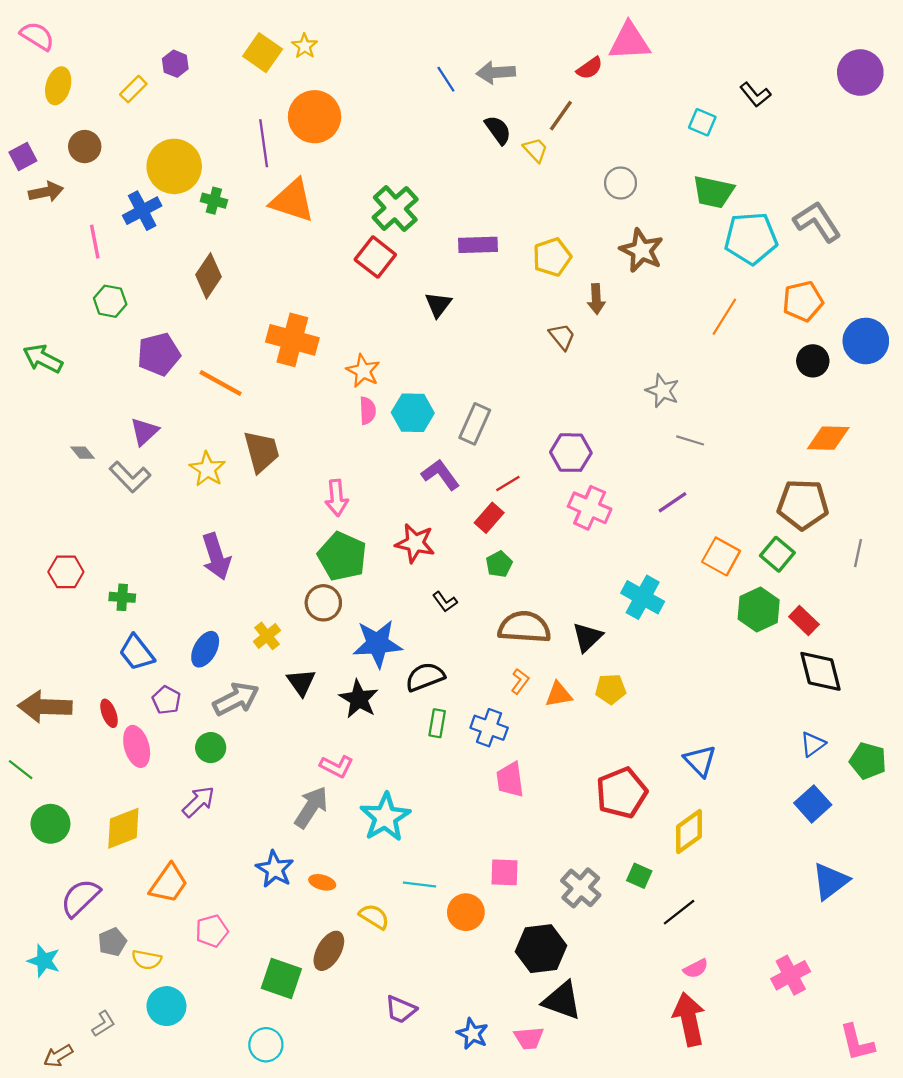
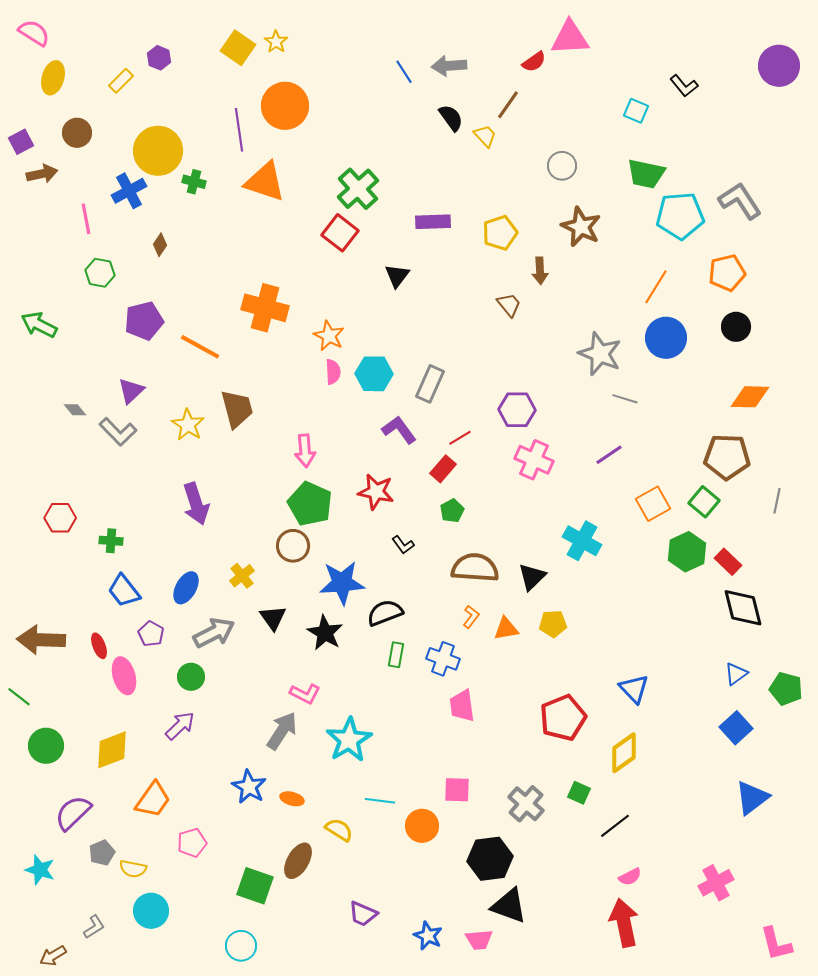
brown diamond: (208, 276) -> (160, 245), moved, size x0.6
blue circle: (866, 341) -> (666, 338), moved
gray star: (663, 391) -> (600, 354), size x1.4
orange square: (721, 556) -> (653, 504), turned 32

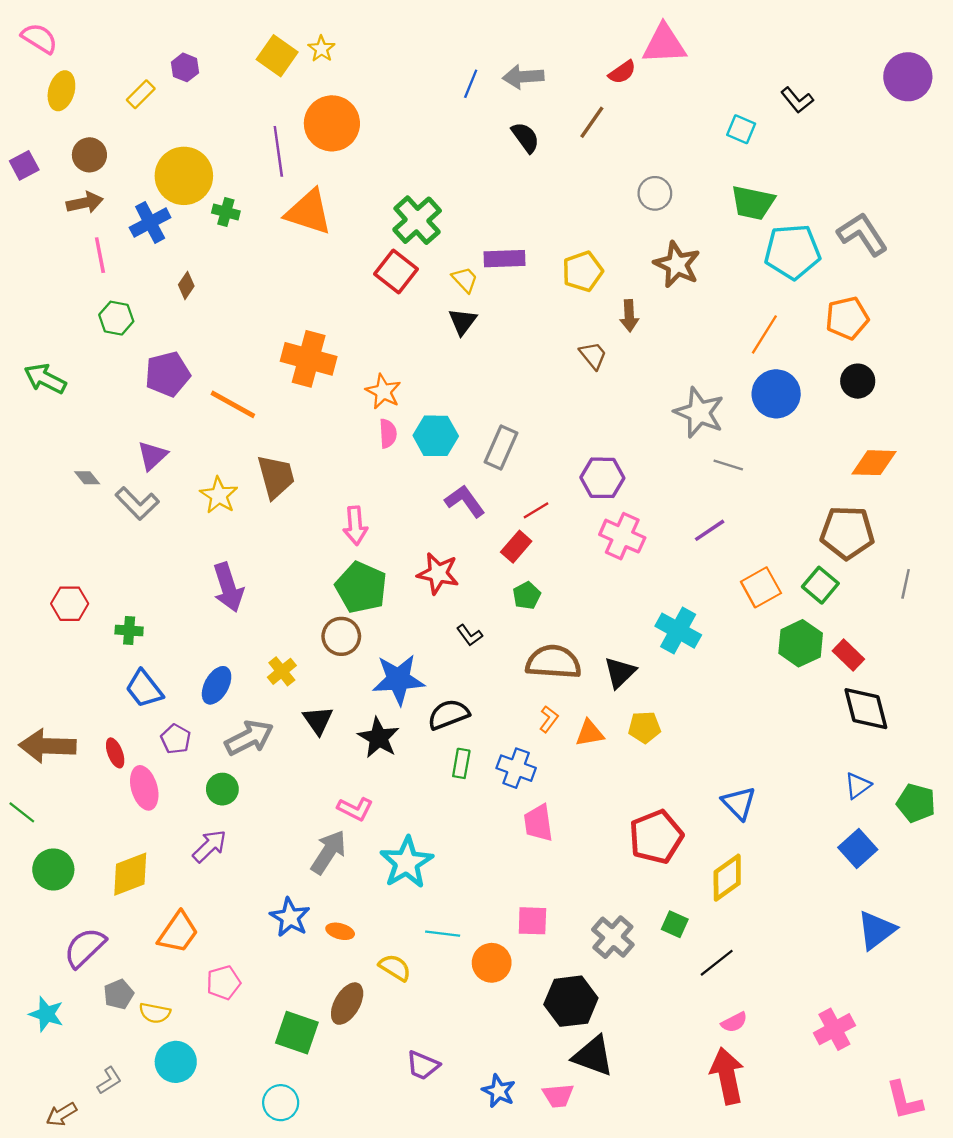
blue line: (404, 72) -> (471, 84), turned 55
yellow trapezoid: (485, 136) -> (465, 280), moved
brown arrow: (42, 174) -> (85, 203), moved

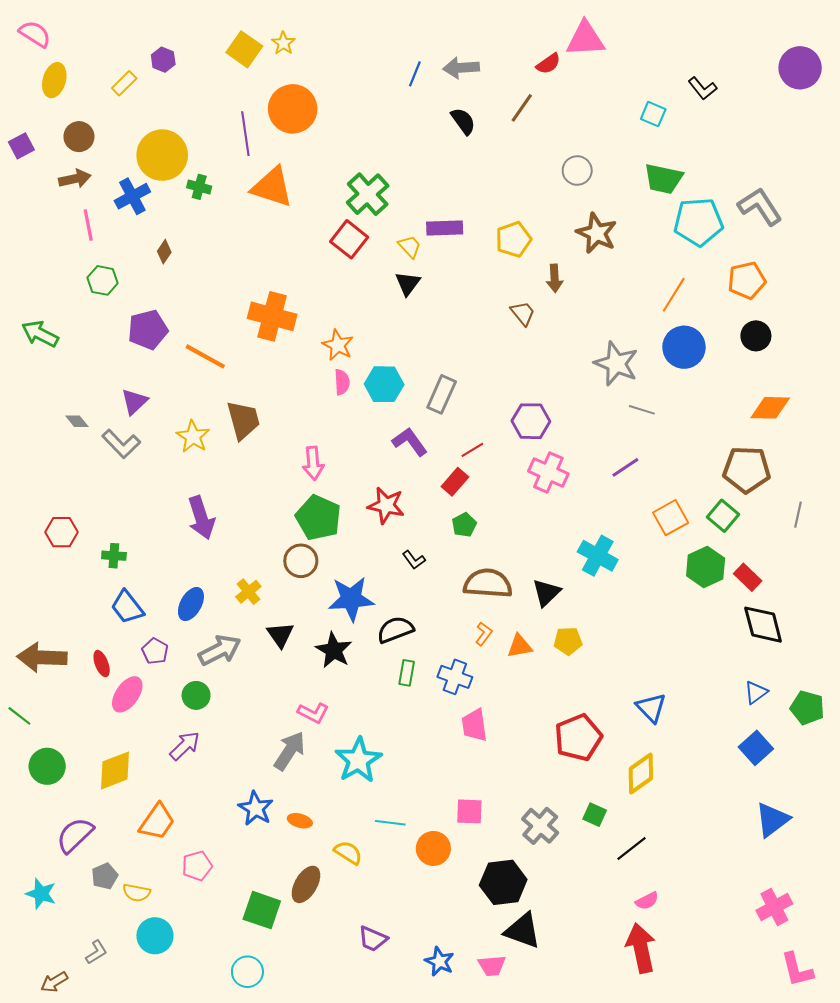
pink ellipse: (144, 788) -> (127, 694), turned 51
pink cross: (834, 1029) -> (774, 907), moved

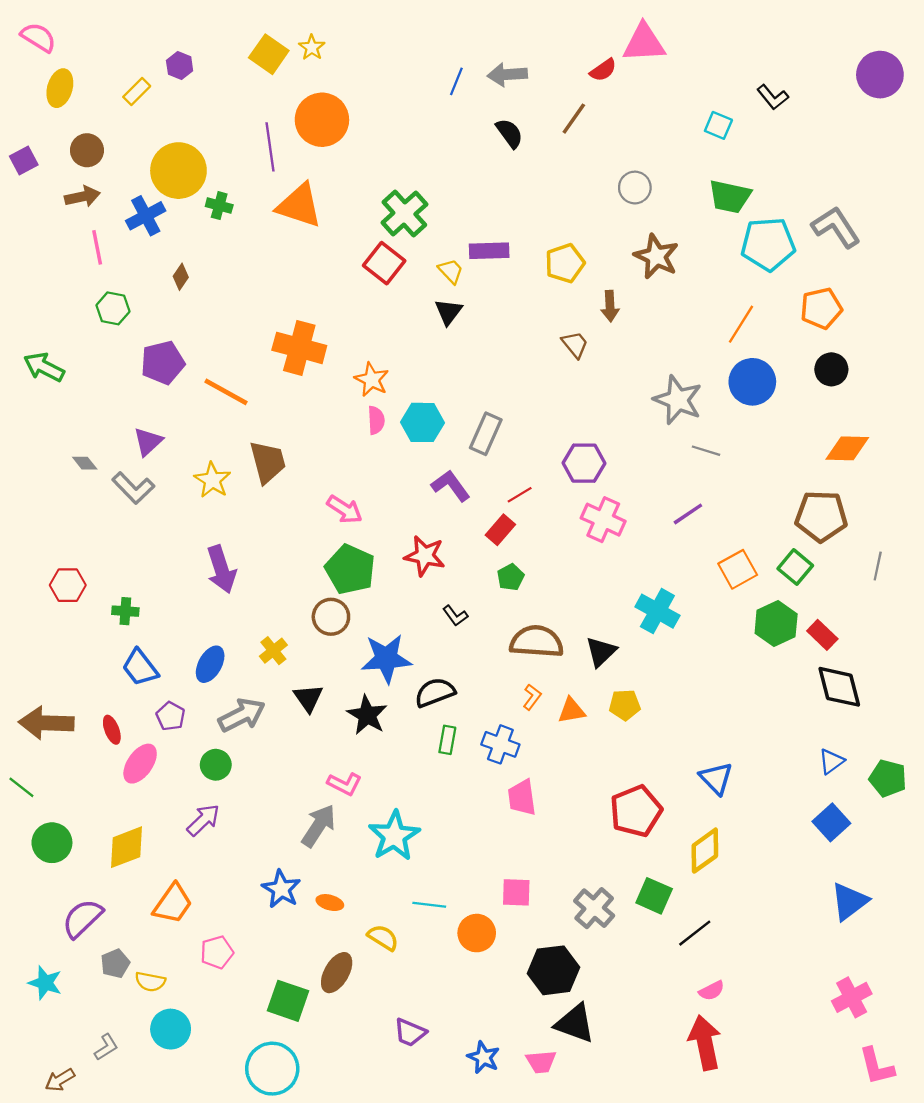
pink arrow: (313, 463) -> (345, 509), turned -52
green square: (595, 815) -> (654, 896), size x1.4
cyan circle: (247, 972) -> (272, 1069), size x1.5

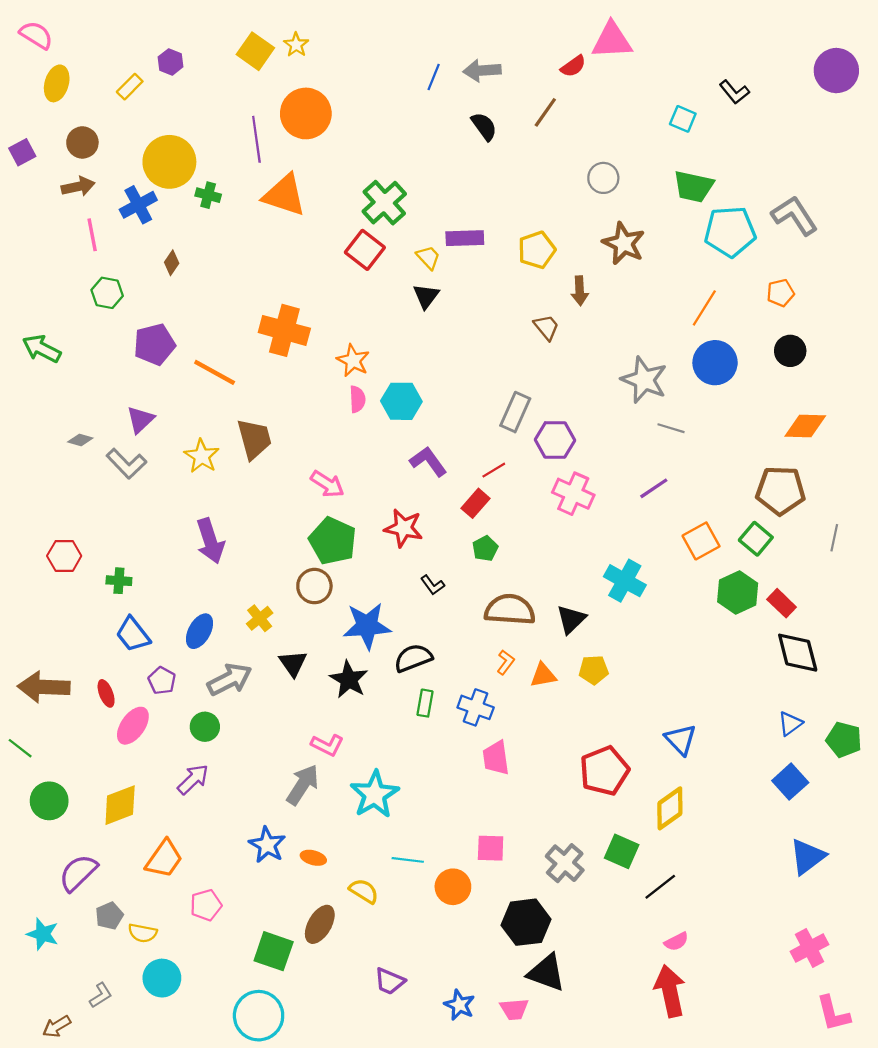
orange pentagon: (821, 308) -> (781, 293), size x0.7
gray rectangle: (486, 434) -> (515, 412), moved
gray diamond: (85, 463) -> (80, 440), turned -35

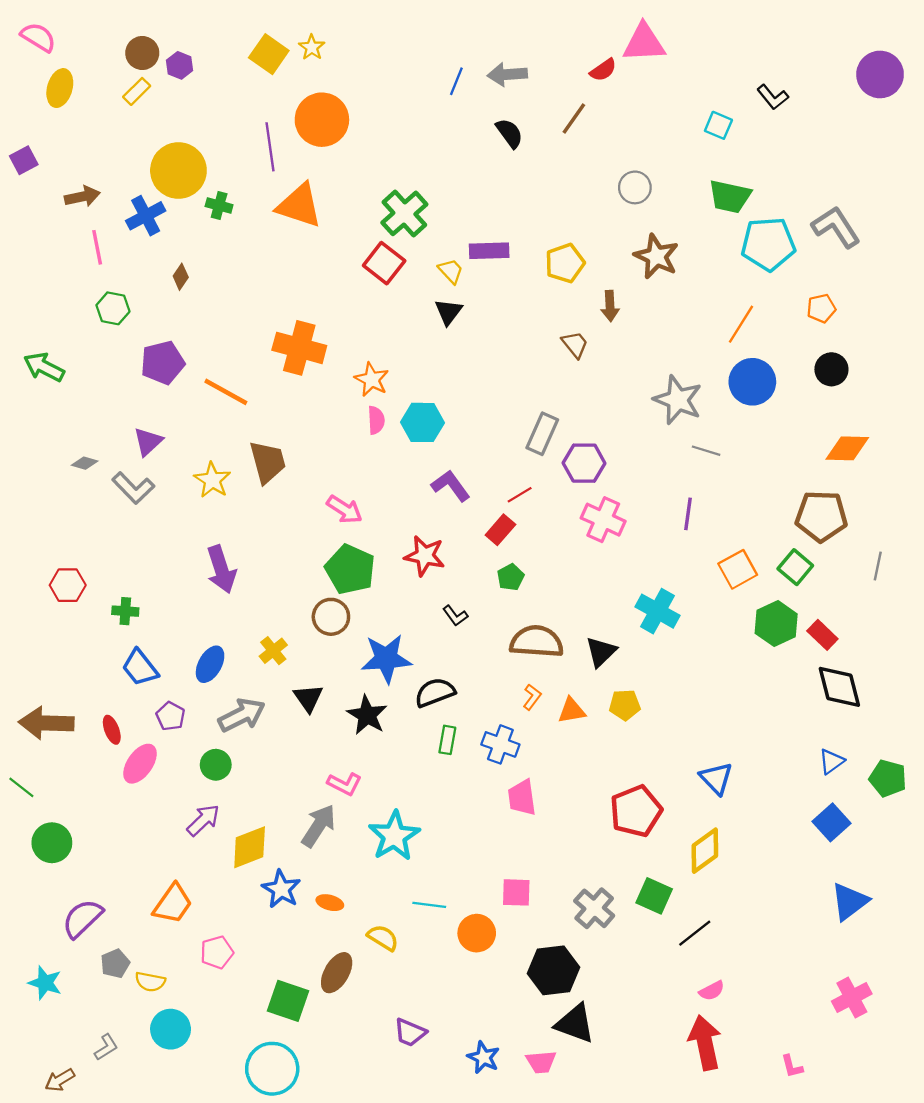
brown circle: (82, 142) -> (142, 53), moved
purple line: (654, 488) -> (688, 514), turned -48
yellow diamond: (120, 805) -> (250, 847), moved
pink L-shape: (833, 1013) -> (792, 1066), moved, size x0.6

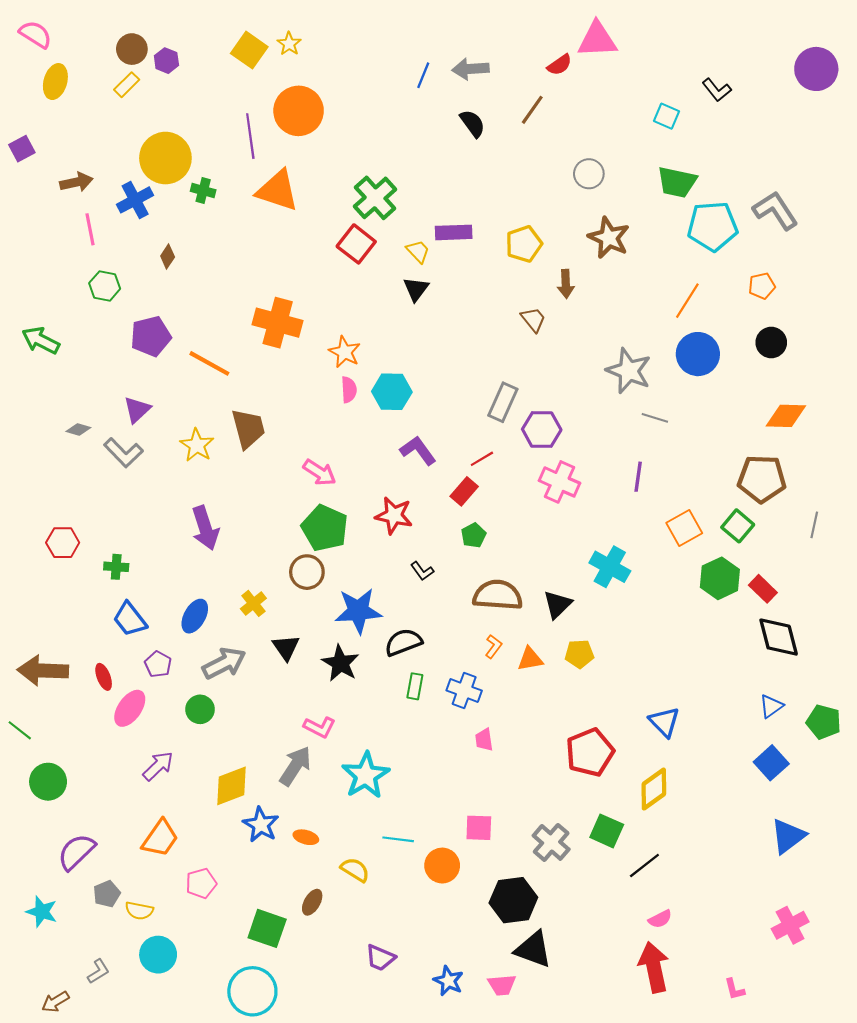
pink trapezoid: (522, 798) -> (484, 740), size x0.7
purple arrow: (203, 820) -> (158, 766), moved
brown ellipse: (337, 973) -> (312, 902), size x0.7

